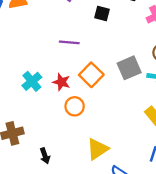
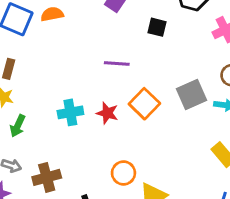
cyan cross: (32, 81) -> (70, 112), turned 30
orange circle: (75, 106) -> (123, 173), moved

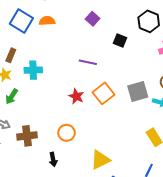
cyan cross: (70, 112) -> (33, 70), moved
orange circle: (123, 173) -> (67, 133), moved

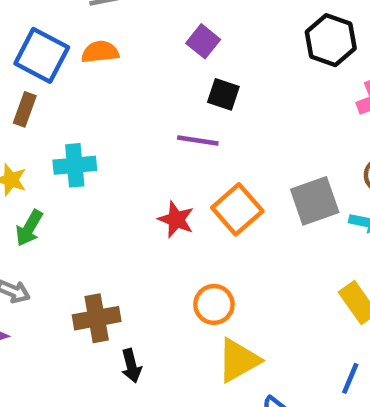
black square: (120, 41) -> (223, 94), moved
brown rectangle: (11, 55) -> (25, 109), moved
orange circle: (67, 133) -> (214, 304), moved
brown cross: (27, 136) -> (97, 318), moved

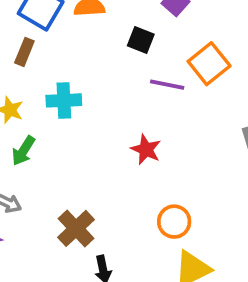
black square: (223, 94) -> (141, 40), moved
orange square: (237, 209) -> (209, 64), moved
brown cross: (97, 318) -> (76, 228), turned -36

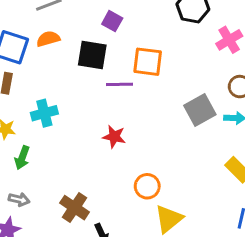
black square: (141, 40) -> (92, 55), size x1.5
orange square: (209, 64) -> (148, 62), turned -32

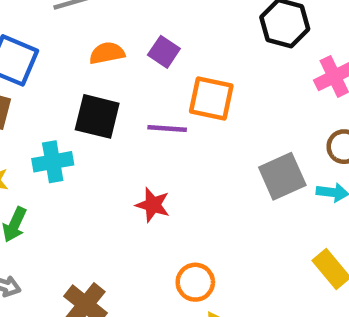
purple square: (112, 21) -> (164, 52), moved
orange semicircle: (48, 39) -> (107, 53), moved
black square: (92, 55) -> (97, 116), moved

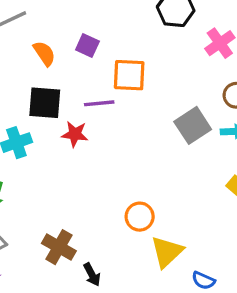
orange semicircle: (107, 53) -> (44, 53), turned 76
red star: (153, 205) -> (75, 134), moved

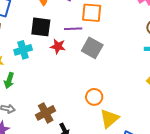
gray square: (193, 125) -> (92, 48), moved, turned -30
brown cross: (59, 247) -> (46, 113), turned 30

